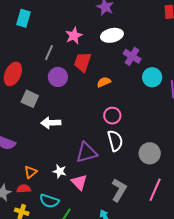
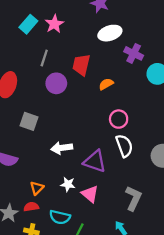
cyan rectangle: (23, 18) -> (28, 24), moved, turned 30
pink star: (74, 36) -> (54, 24), moved
gray square: (30, 99) -> (29, 121), moved
white arrow: (51, 123) -> (62, 148), moved
purple triangle: (87, 152) -> (95, 161), turned 40

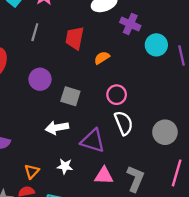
purple circle: (56, 83) -> (40, 79), moved
gray square: (29, 121) -> (70, 96), moved
pink triangle: (90, 194) -> (104, 176), moved, turned -36

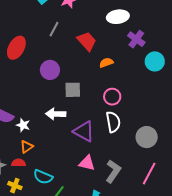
red trapezoid: (75, 38) -> (87, 41), turned 115
gray square: (70, 96) -> (73, 90), turned -30
white star: (65, 166) -> (23, 125), moved

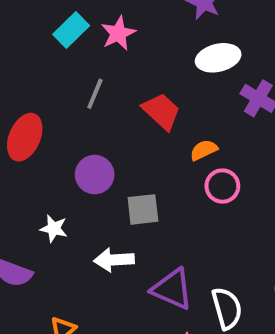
pink circle: (112, 97) -> (222, 186), moved
white semicircle: (113, 122) -> (227, 308), moved
white star: (23, 125) -> (54, 229), moved

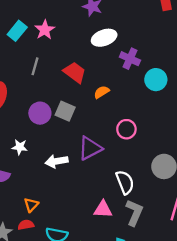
pink circle: (222, 186) -> (126, 129), moved
gray square: (143, 209) -> (65, 111), moved, turned 36
purple triangle: (172, 289) -> (90, 148), moved, turned -45

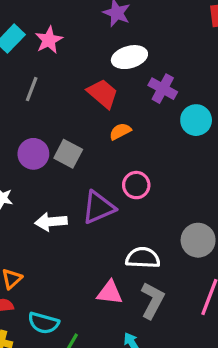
red trapezoid: (75, 72) -> (103, 94), moved
pink circle: (126, 129) -> (136, 185), moved
white semicircle: (125, 182) -> (143, 258), turned -70

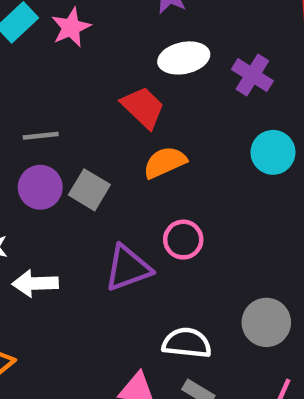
gray line: (32, 89) -> (41, 136), moved, turned 60
purple cross: (163, 89) -> (252, 75), moved
orange semicircle: (120, 131) -> (165, 162), size x1.4
white arrow: (51, 222) -> (35, 283), moved

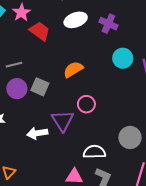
red trapezoid: (143, 107) -> (40, 31), moved
purple triangle: (128, 268) -> (63, 121), turned -35
white arrow: (35, 283) -> (37, 133), moved

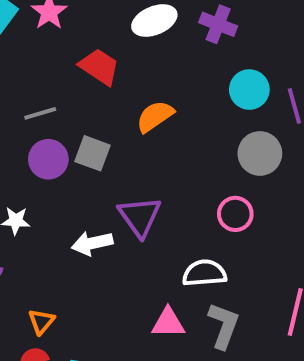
red trapezoid: (40, 31) -> (99, 67), moved
pink circle: (86, 104) -> (235, 214), moved
gray circle: (130, 137) -> (260, 153), moved

